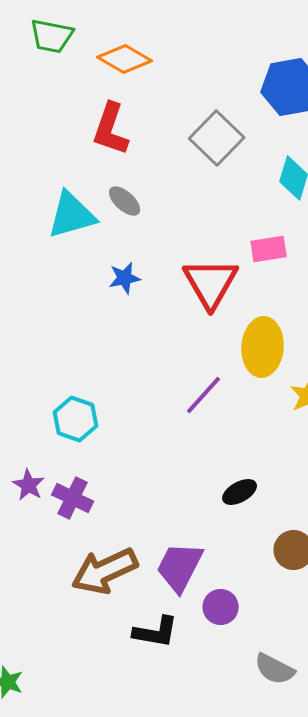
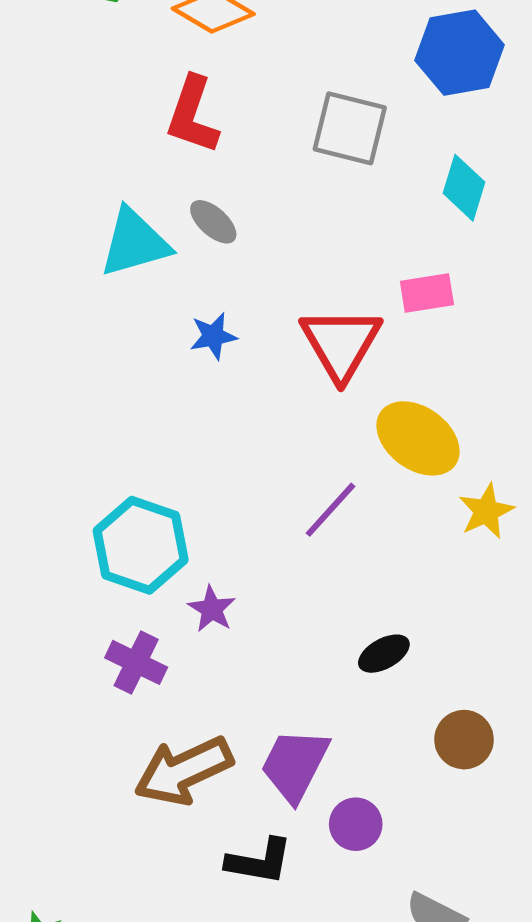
gray square: (217, 138) -> (350, 128), turned -30
yellow ellipse: (263, 347) -> (418, 438), turned -58
cyan hexagon: (76, 419) -> (141, 545), size x1.4
purple star: (29, 485) -> (212, 609), moved

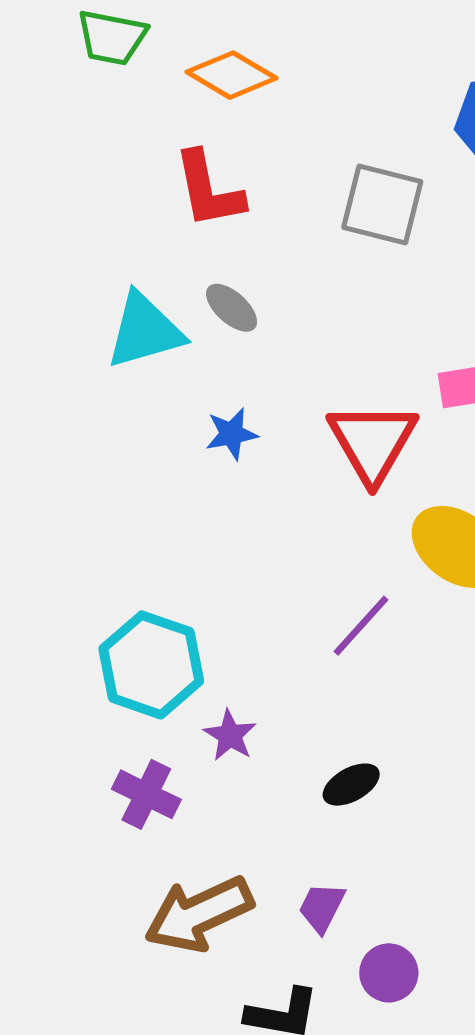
red L-shape: (192, 115) -> (209, 190), turned -30
black ellipse: (384, 654) -> (351, 785), moved
purple trapezoid: (295, 765) -> (322, 907), size x0.6

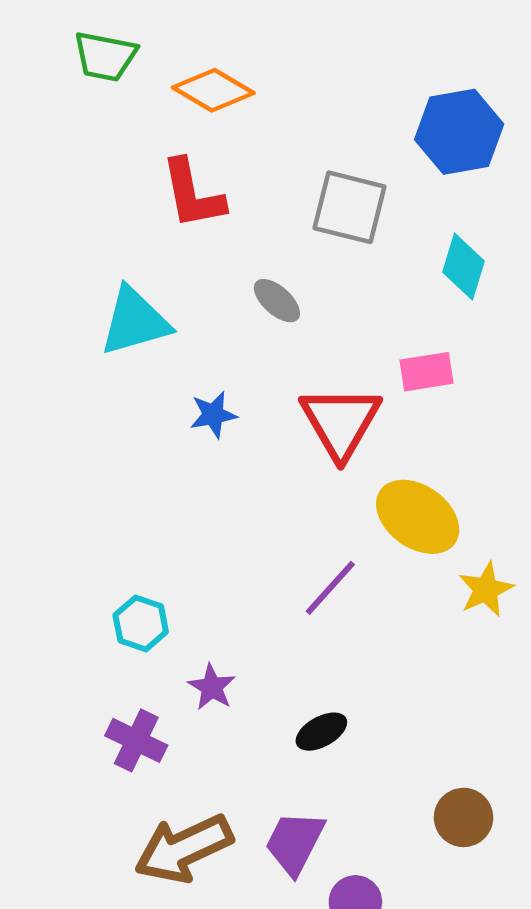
gray ellipse: (232, 308) -> (277, 301), moved
cyan hexagon: (151, 665) -> (141, 623), size x0.6
purple trapezoid: (322, 907) -> (295, 843), size x1.4

